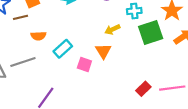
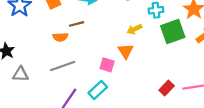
brown line: (21, 17) -> (77, 24), moved
cyan rectangle: (63, 49) -> (98, 90), moved
gray line: (23, 62) -> (63, 66), moved

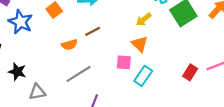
brown line: (77, 24) -> (93, 31), moved
cyan rectangle: (98, 90) -> (143, 76), moved

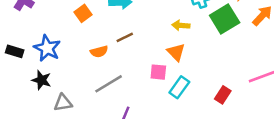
yellow arrow: (144, 19) -> (181, 25), turned 42
blue star: (20, 22) -> (47, 48), moved
red rectangle: (190, 72) -> (223, 95), moved

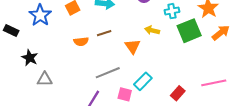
blue star: (47, 48) -> (40, 15), moved
orange triangle: (176, 52) -> (133, 46), moved
pink square: (158, 72) -> (125, 94), moved
gray line: (109, 84) -> (108, 73), moved

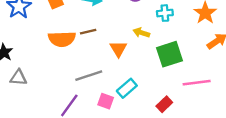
green square: (189, 31) -> (170, 54), moved
orange semicircle: (81, 41) -> (62, 39), size x1.6
pink line: (214, 83) -> (197, 83), moved

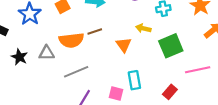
gray line: (89, 76) -> (76, 72), moved
gray triangle: (18, 78) -> (47, 53), moved
cyan rectangle: (127, 88) -> (134, 80), turned -54

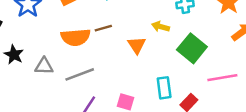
green square: (171, 46) -> (192, 48), turned -30
gray triangle: (47, 53) -> (44, 66), moved
cyan rectangle: (134, 80) -> (164, 88), moved

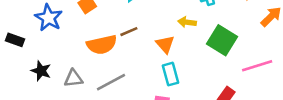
cyan rectangle: (164, 88) -> (170, 74), moved

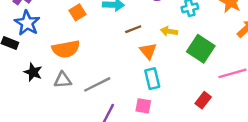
blue star: (49, 18) -> (27, 23), moved
brown line: (129, 32) -> (133, 29), moved
orange semicircle: (102, 45) -> (66, 49), moved

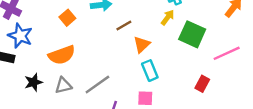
yellow arrow: (169, 31) -> (168, 17), moved, turned 126
orange triangle: (148, 51) -> (142, 44), turned 36
black star: (33, 72) -> (33, 82), turned -30

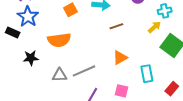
orange triangle: (142, 44) -> (120, 58), moved
cyan rectangle: (150, 71) -> (147, 74), moved
gray triangle: (63, 85) -> (60, 75), moved

